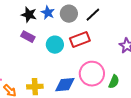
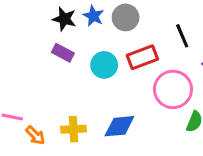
black line: (93, 15) -> (182, 36), moved, turned -70
pink circle: (92, 74) -> (173, 89), moved

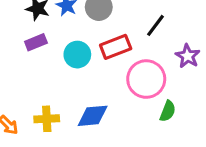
black line: (182, 36) -> (155, 25), turned 60
purple rectangle: (63, 53) -> (36, 42), turned -50

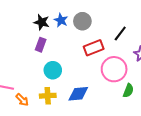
purple rectangle: (36, 42) -> (41, 45), turned -48
cyan circle: (77, 55) -> (53, 70), moved

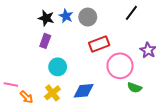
black line: (120, 33) -> (131, 13), moved
green semicircle: (128, 91) -> (135, 88), turned 88
yellow cross: (48, 96) -> (52, 93), turned -35

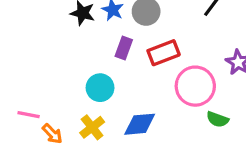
purple rectangle: (45, 41) -> (124, 48), moved

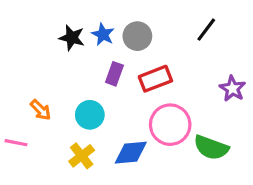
pink circle: (195, 86) -> (170, 125), moved
green semicircle: (218, 119) -> (211, 148), size x1.5
orange arrow: (52, 134) -> (41, 110), moved

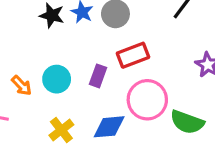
purple rectangle: (114, 74) -> (98, 76), moved
cyan circle: (90, 115) -> (57, 79), moved

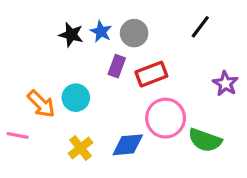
purple rectangle: (98, 76) -> (117, 66), moved
orange arrow: (22, 85) -> (41, 104), size x1.4

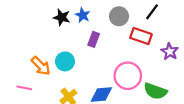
gray circle: (134, 33) -> (119, 16), moved
red rectangle: (151, 74) -> (141, 36), moved, turned 40

